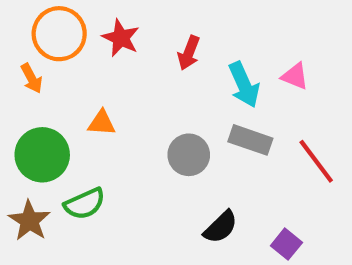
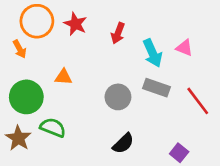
green semicircle: (85, 204) -> (53, 128), turned -135
black semicircle: (221, 227) -> (123, 143), moved

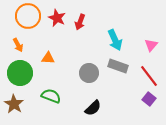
red arrow: (118, 33) -> (80, 22), moved
pink triangle: (184, 48) -> (151, 45), moved, turned 48
orange arrow: (20, 49) -> (18, 45), moved
green semicircle: (53, 128) -> (51, 96), moved
purple square: (179, 153) -> (149, 99), moved

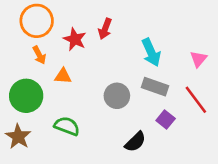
red star: (57, 18) -> (75, 39), moved
orange arrow: (18, 45) -> (39, 55), moved
purple square: (149, 99) -> (166, 119), moved
black semicircle: (93, 108) -> (135, 142), moved

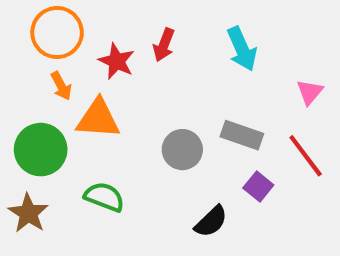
cyan arrow: (151, 52) -> (242, 49), moved
orange triangle: (63, 76) -> (98, 119), size x1.6

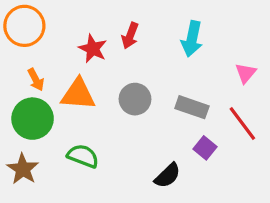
orange circle: (57, 33) -> (24, 26), moved
cyan arrow: (242, 49) -> (192, 39), turned 36
orange arrow: (61, 86) -> (36, 80), moved
gray circle: (182, 150) -> (135, 99), moved

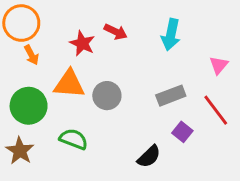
red arrow: (130, 36) -> (116, 32), turned -85
orange arrow: (36, 80) -> (31, 55), moved
gray circle: (135, 99) -> (107, 96), moved
gray rectangle: (192, 107) -> (171, 96), turned -40

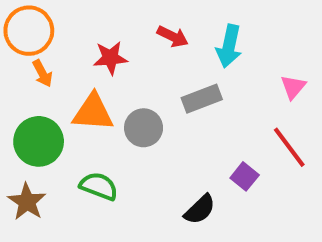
red arrow: (116, 32) -> (173, 36), moved
red star: (82, 43) -> (110, 58), turned -30
gray rectangle: (171, 96) -> (202, 99), moved

